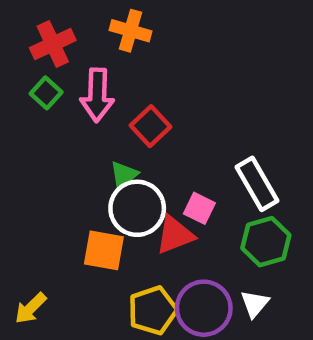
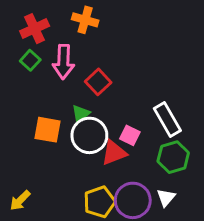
orange square: (104, 250) -> (48, 130), moved

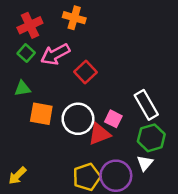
pink arrow: (63, 62) -> (55, 54), turned 60
green triangle: (81, 114) -> (22, 88), moved, turned 30
white triangle: (166, 198) -> (145, 163), moved

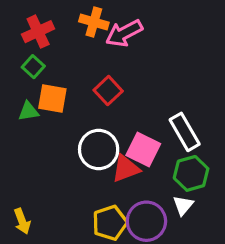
pink arrow: (55, 54) -> (124, 33), moved
orange square: (41, 114) -> (52, 98), moved
pink square: (113, 119) -> (143, 149), size x1.5
yellow arrow: (17, 176) -> (22, 221), turned -66

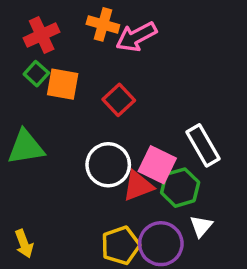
orange square: (52, 98) -> (63, 84), moved
green triangle: (28, 111) -> (26, 147), moved, size x1.6
green hexagon: (191, 173) -> (180, 188), moved

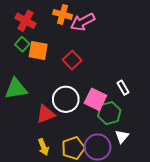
red cross: (42, 35) -> (25, 21), turned -36
white rectangle: (203, 145) -> (123, 88), size x0.6
red triangle: (138, 186) -> (46, 114), moved
yellow arrow: (24, 244) -> (43, 147), moved

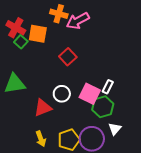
red cross: (25, 21) -> (16, 28), moved
orange square: (38, 51) -> (38, 34), moved
white rectangle: (123, 88) -> (108, 87), moved, turned 56
white circle: (66, 99) -> (62, 94), size x0.7

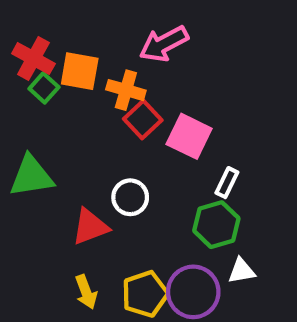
orange cross: (59, 14) -> (126, 90), moved
pink square: (90, 94) -> (189, 136), moved
white triangle: (115, 129) -> (242, 271), turned 40

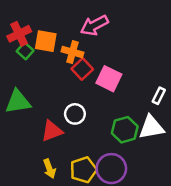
red cross: (33, 59) -> (19, 34), turned 35
white rectangle: (227, 183) -> (159, 96), moved
white triangle: (242, 271) -> (151, 127), moved, size x1.6

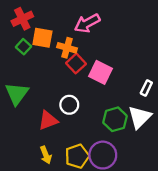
red cross: (19, 34) -> (22, 19), moved
green triangle: (18, 102) -> (17, 94), turned -45
white triangle: (151, 127) -> (140, 117), turned -35

